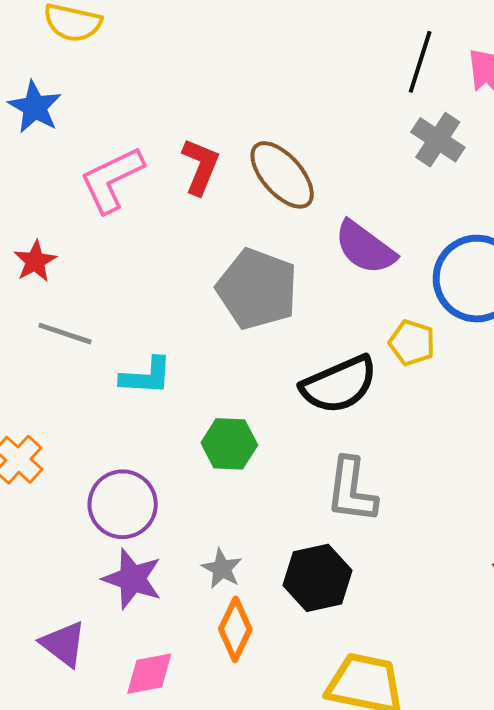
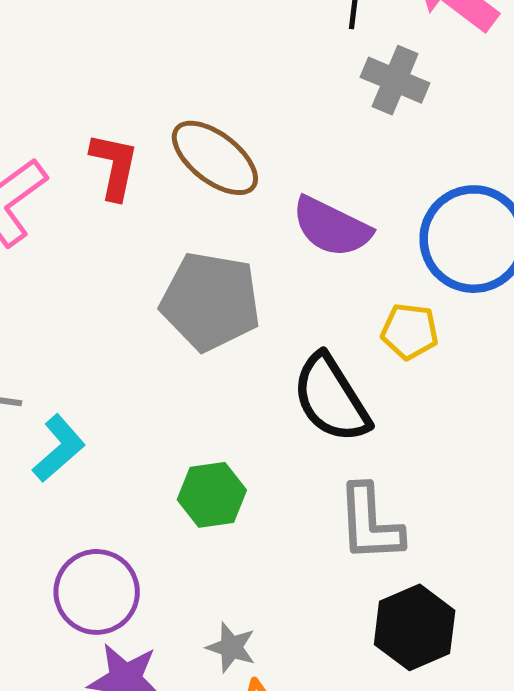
cyan L-shape: (146, 376) -> (59, 448), moved, turned -34
black semicircle: (339, 385) -> (331, 398), turned 92
black hexagon: (318, 578) -> (415, 627), moved

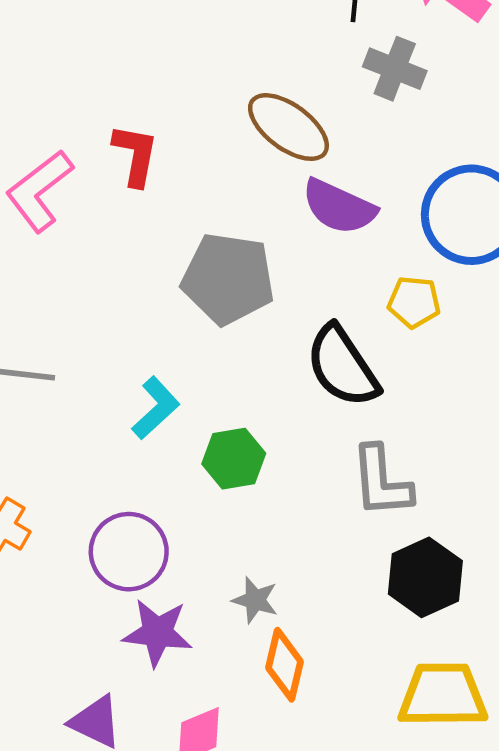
brown ellipse: (215, 158) -> (288, 127), moved
cyan L-shape: (59, 448) -> (156, 408), moved

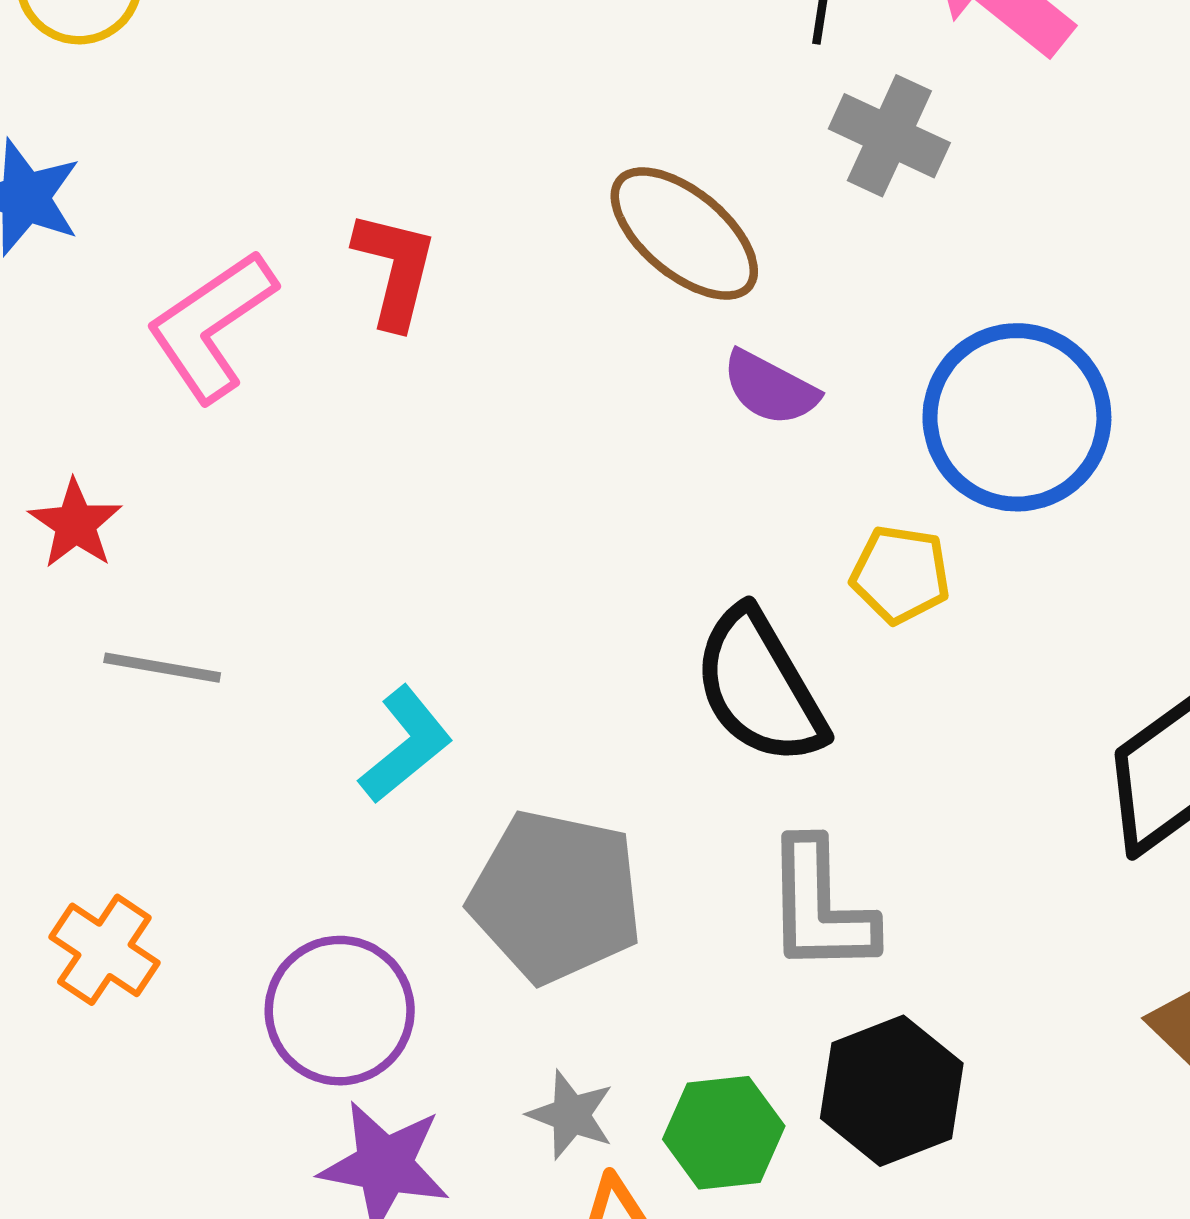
purple semicircle: (339, 207) -> (770, 388), size x0.7
gray pentagon: (228, 279) -> (556, 897), moved
green hexagon: (234, 459) -> (724, 1133), moved

